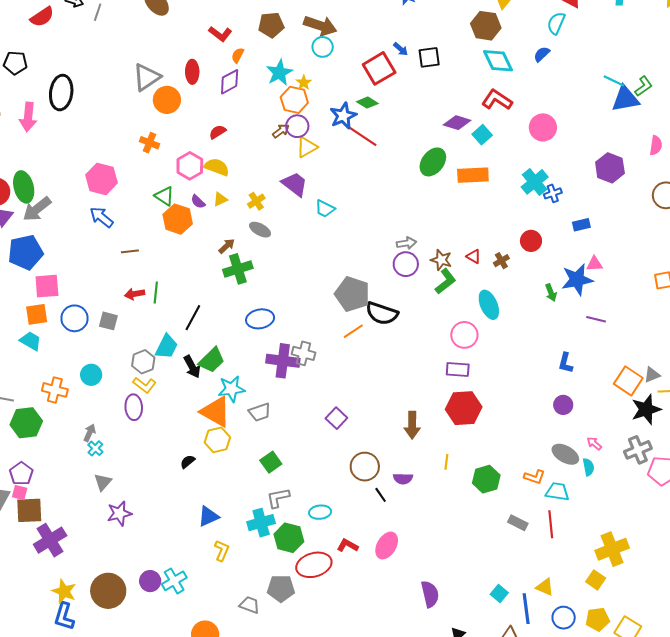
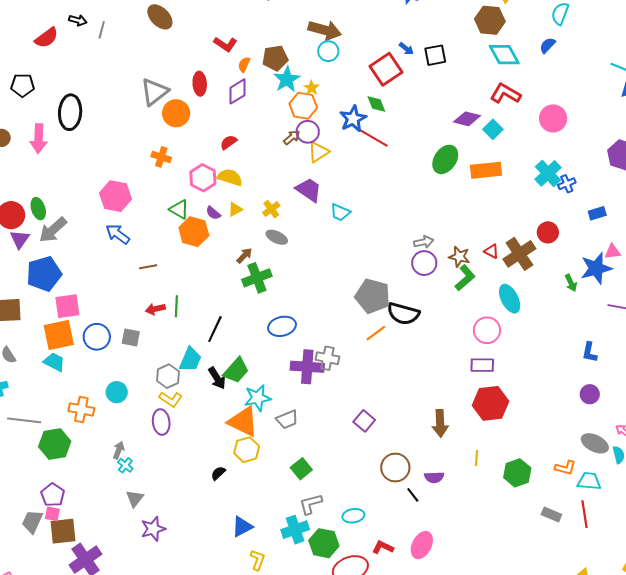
brown pentagon: (271, 25) -> (275, 58), moved
green diamond: (367, 103) -> (376, 104), turned 40
green ellipse: (24, 187) -> (38, 209), size x0.7
brown cross: (501, 261) -> (519, 254), size x2.0
orange square: (37, 314) -> (59, 335), size x1.4

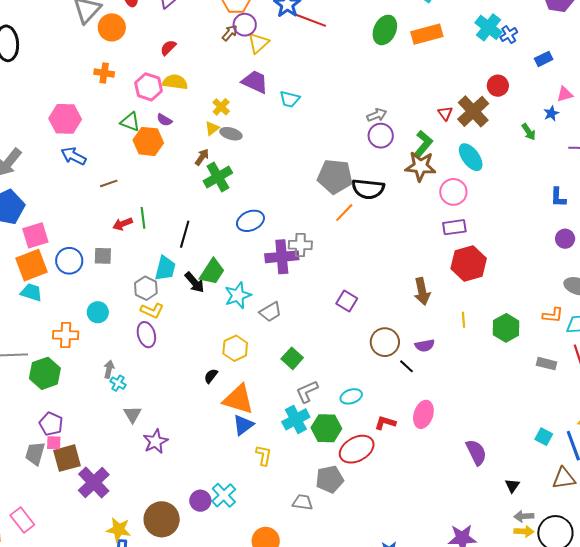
yellow triangle: (235, 209) -> (212, 128), moved
red triangle: (491, 251) -> (445, 113), turned 35
brown star: (459, 257) -> (420, 166), moved, size x1.4
blue star: (596, 268) -> (551, 113), size x0.5
orange triangle: (243, 422) -> (238, 399), moved

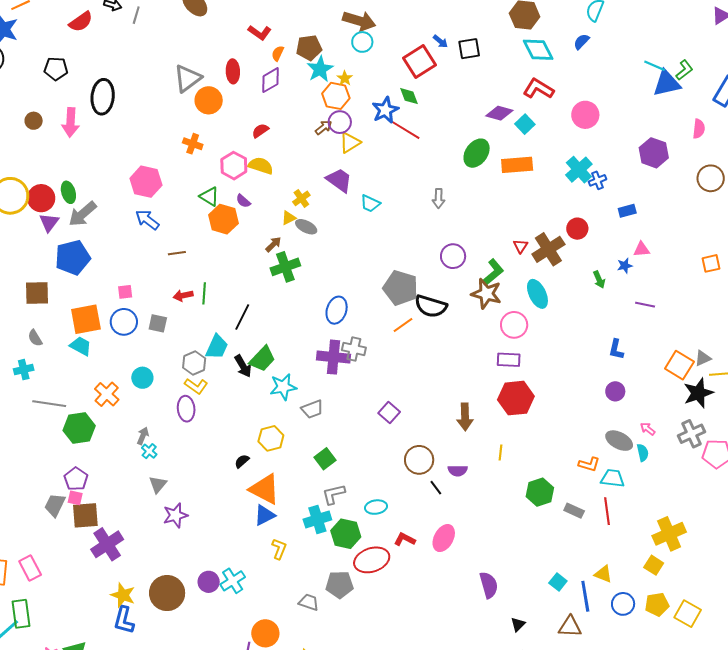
gray arrow: (377, 115) -> (439, 198), moved, turned 102
blue ellipse: (250, 221) -> (337, 310), moved, turned -60
pink square: (35, 235) -> (125, 292), moved, size x0.6
green hexagon: (506, 328) -> (540, 492), moved
orange cross: (66, 335) -> (107, 394), turned 30

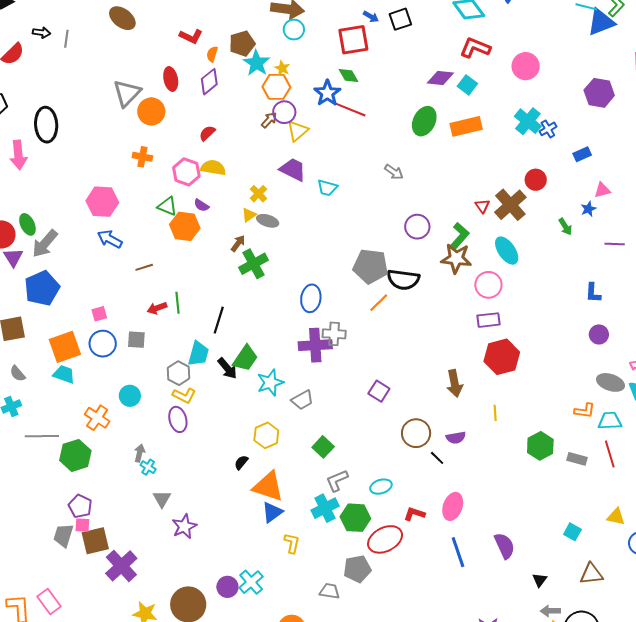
red square: (419, 62) -> (353, 40), turned 32
gray arrow: (439, 198) -> (394, 172), turned -48
blue line: (585, 596) -> (458, 552), moved

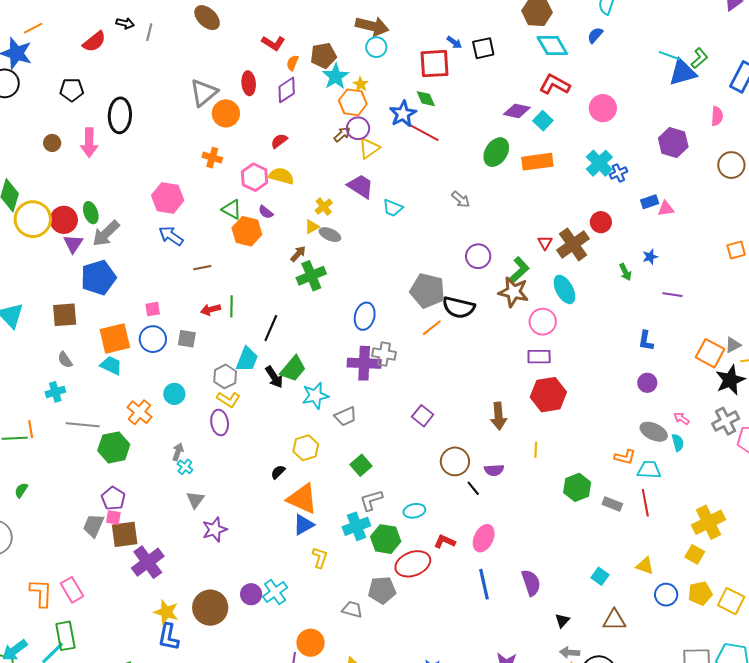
pink triangle: (602, 190) -> (666, 209), moved

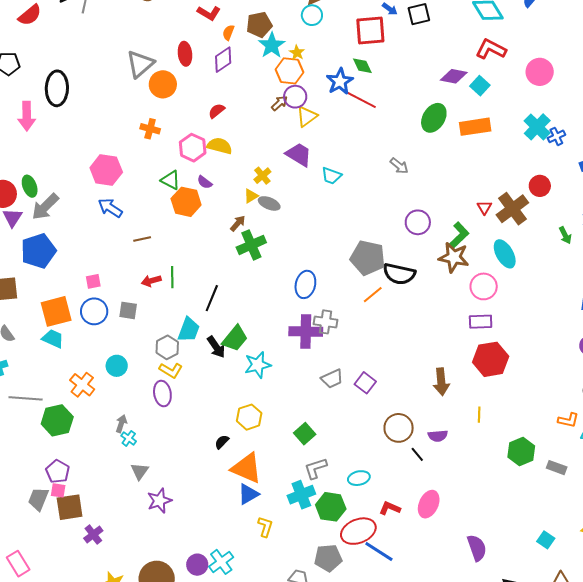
gray trapezoid: (346, 416) -> (332, 379), moved
purple cross: (148, 562) -> (93, 534), size x0.6
blue line: (484, 584) -> (379, 552), moved, turned -44

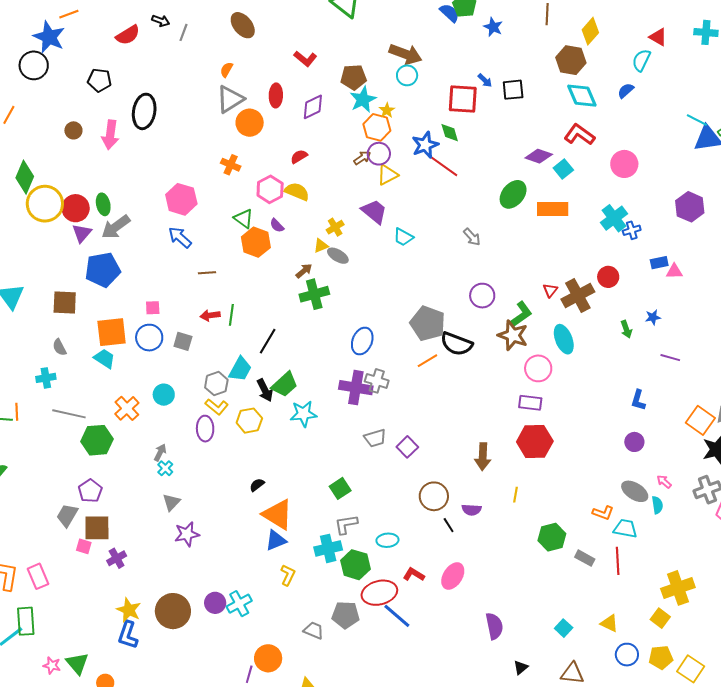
orange semicircle: (228, 33) -> (227, 70), moved
yellow hexagon: (249, 417) -> (249, 421), moved
pink square: (58, 490) -> (84, 546), moved

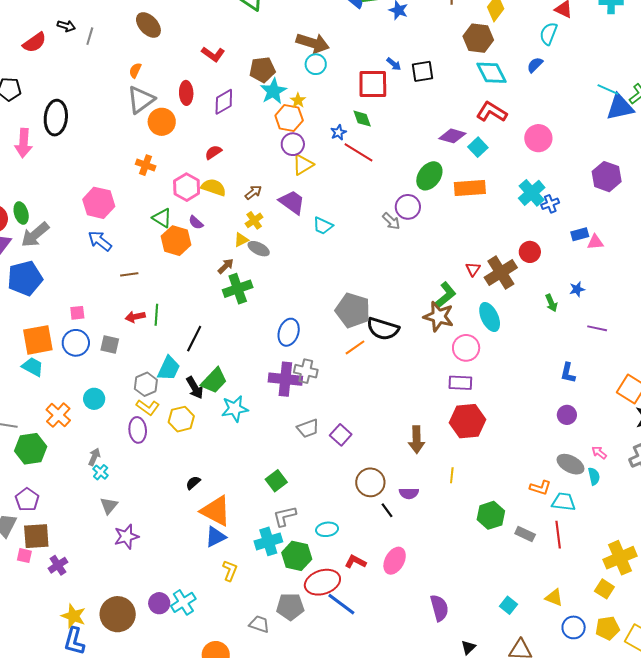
blue star: (425, 145) -> (338, 132), size x0.6
brown arrow: (362, 158) -> (253, 192), moved
purple circle: (482, 296) -> (408, 207), moved

